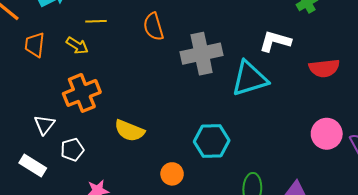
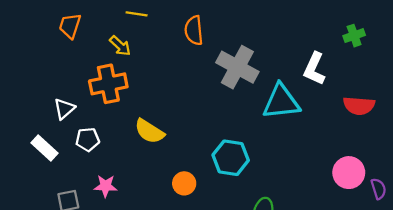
white L-shape: (275, 41) -> (314, 69), turned -92
yellow arrow: (77, 46) -> (120, 46), moved
gray cross: (202, 54) -> (237, 67), turned 30

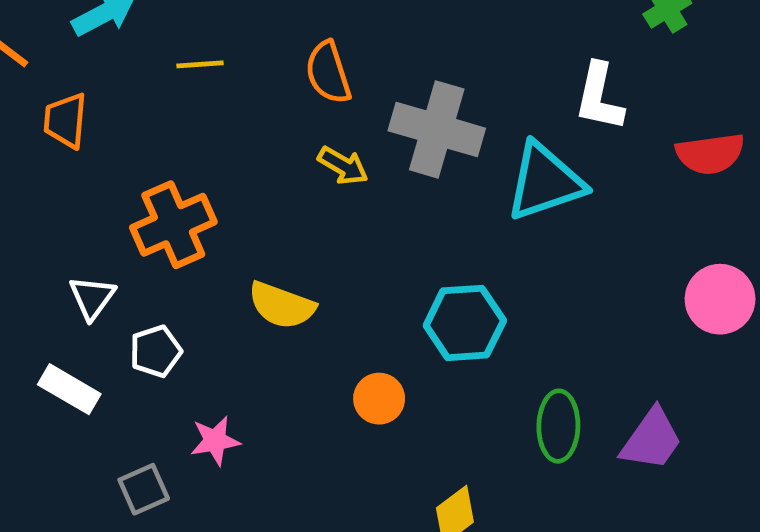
yellow arrow: (120, 46) -> (343, 166), moved

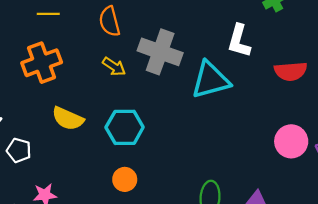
orange cross: (173, 225) -> (42, 63), moved
yellow semicircle: (282, 305) -> (68, 119), moved
cyan hexagon: (465, 323) -> (125, 127), moved
white pentagon: (156, 351) -> (19, 150), turned 30

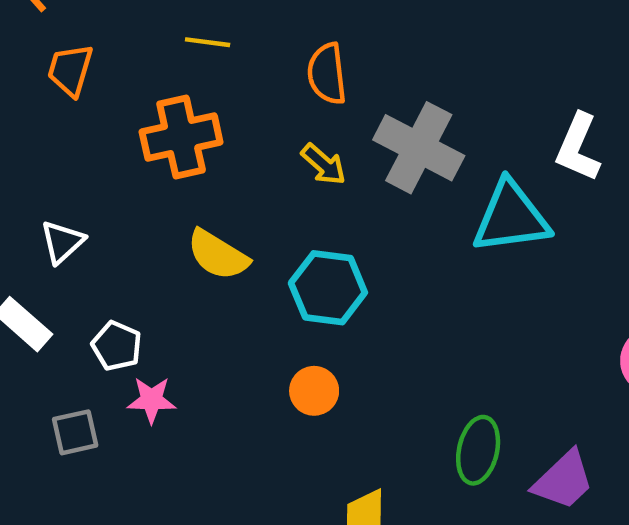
white pentagon: (19, 150) -> (117, 346), moved

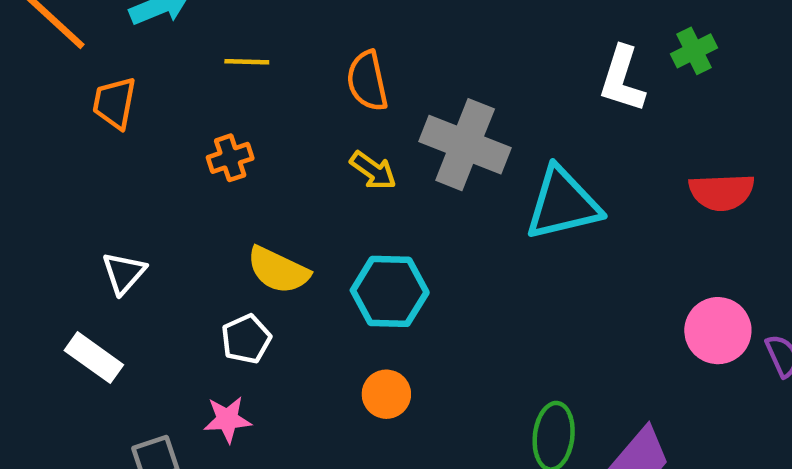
orange cross: (181, 137) -> (230, 158), size x0.6
white L-shape: (578, 147) -> (622, 79), moved
white pentagon: (117, 346) -> (246, 339), moved, turned 30

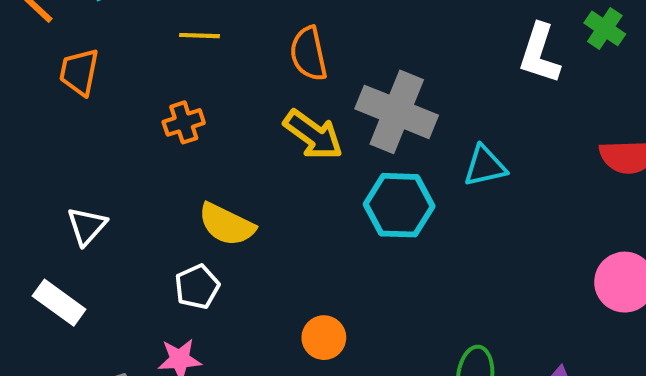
green cross: (694, 51) -> (605, 28), turned -30
yellow arrow: (373, 170) -> (313, 135), size x1.4
cyan triangle: (563, 204) -> (485, 166), size x0.6
cyan hexagon: (390, 291) -> (399, 205), moved

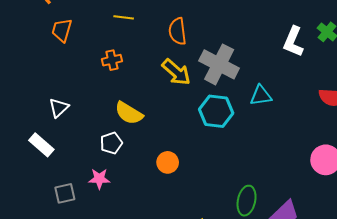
orange circle: (324, 338) -> (168, 162), moved

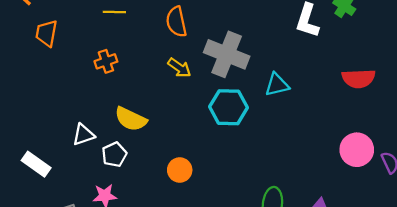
yellow arrow: (176, 72) -> (179, 68), size x0.7
white triangle: (59, 108) -> (83, 135), moved, turned 30

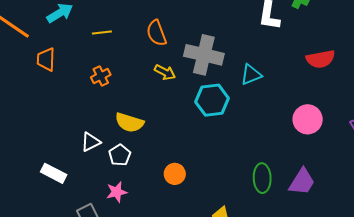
pink circle: (357, 150) -> (308, 119), moved
orange circle: (180, 170) -> (175, 174), moved

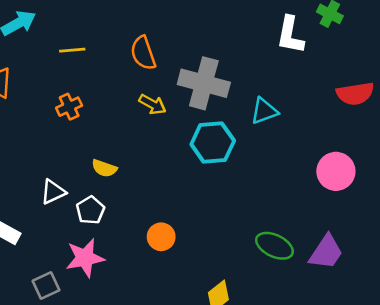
yellow semicircle: (129, 123) -> (104, 168), size x0.7
green ellipse: (262, 178) -> (274, 246), turned -64
pink star: (117, 192) -> (85, 258), size x1.4

